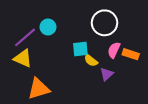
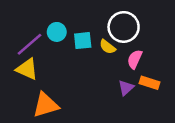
cyan square: (80, 49) -> (83, 41), moved
orange rectangle: (131, 54) -> (150, 83), moved
yellow semicircle: (91, 60) -> (107, 47), moved

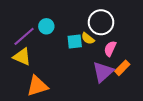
cyan square: (83, 41) -> (75, 42), moved
orange rectangle: (150, 83) -> (122, 68), turned -63
purple triangle: (126, 88) -> (103, 72), size x1.6

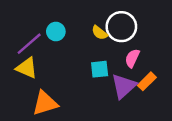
yellow semicircle: (88, 38) -> (100, 33), moved
cyan square: (75, 42) -> (100, 69), moved

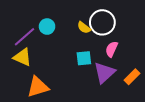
orange rectangle: (147, 81) -> (132, 77), moved

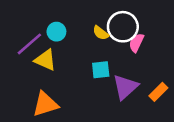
pink semicircle: (112, 49) -> (136, 43), moved
yellow triangle: (22, 57) -> (45, 60), moved

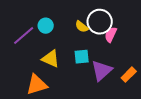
yellow triangle: (45, 60) -> (51, 59), moved

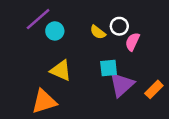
white circle: (100, 22) -> (119, 26), size x0.6
purple line: (24, 36) -> (38, 19), moved
cyan square: (82, 57) -> (109, 68), moved

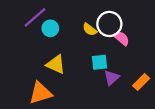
white circle: (119, 26) -> (109, 24), size x1.5
pink semicircle: (132, 42) -> (121, 38), turned 105
purple triangle: (122, 85) -> (112, 78), size x0.7

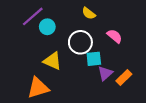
white circle: (109, 24) -> (80, 42), moved
yellow semicircle: (90, 29) -> (89, 13), moved
orange rectangle: (141, 82) -> (124, 77), moved

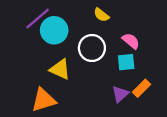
cyan circle: (47, 27) -> (54, 30), size x1.5
cyan square: (94, 59) -> (126, 62), moved
purple triangle: (105, 73) -> (120, 94), moved

